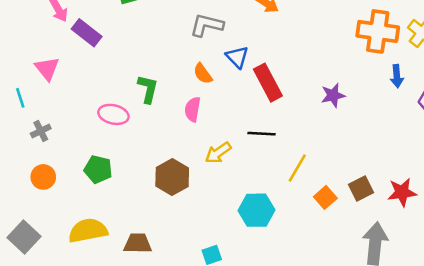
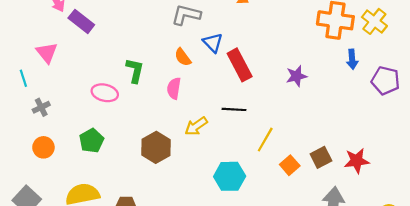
green pentagon: (98, 169) -> (91, 141), turned 30

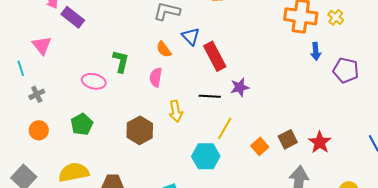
yellow cross: (374, 21) -> (336, 17), size x0.7
purple star: (296, 76) -> (240, 87), moved
yellow arrow: (196, 126) -> (176, 111), turned -65
yellow line: (265, 140) -> (225, 128), moved
red star: (357, 161) -> (320, 142), turned -30

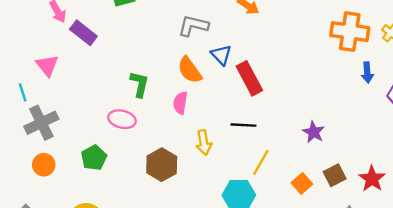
orange semicircle: (164, 49) -> (190, 70), size x1.4
pink ellipse: (94, 81) -> (122, 119), moved
purple star: (240, 87) -> (314, 132), moved, turned -30
gray cross: (37, 94) -> (41, 123), size x1.8

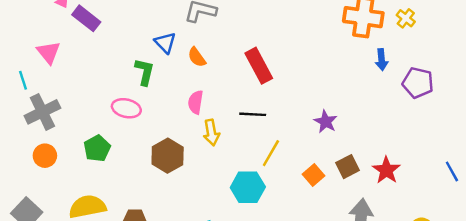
blue triangle: (221, 55) -> (165, 43), moved
orange semicircle: (190, 70) -> (197, 57), size x0.7
pink semicircle: (180, 103) -> (196, 102), moved

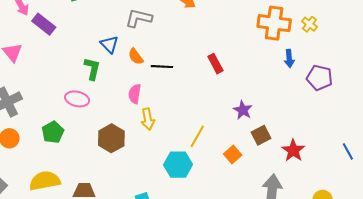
red rectangle: (259, 66) -> (215, 64), moved, size x0.7
black line: (253, 114) -> (162, 67), moved
brown square: (347, 167) -> (261, 135), moved

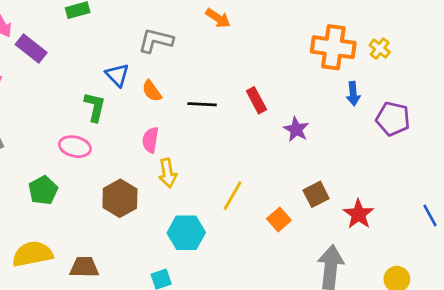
black line: (162, 67) -> (202, 104), moved
purple star: (243, 110) -> (296, 129), moved
cyan hexagon: (178, 165) -> (186, 233), moved

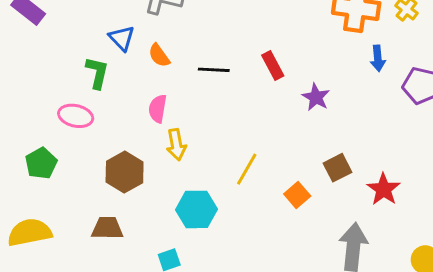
brown trapezoid: (84, 267) -> (107, 228), moved

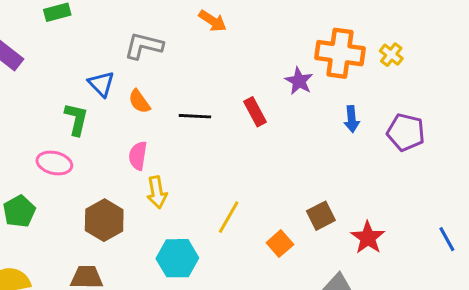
blue arrow: (378, 58) -> (352, 119), moved
purple star: (316, 97) -> (299, 81), moved

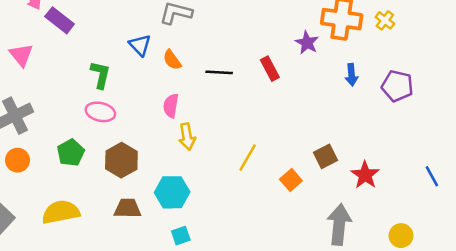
green L-shape: (76, 119) -> (100, 75), moved
brown hexagon: (104, 220) -> (121, 160), moved
cyan hexagon: (177, 258) -> (172, 192), moved

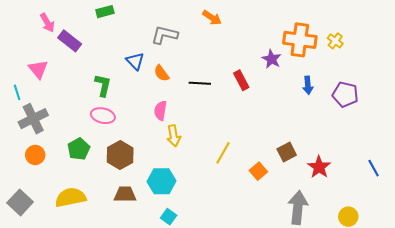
cyan square: (181, 236) -> (169, 217), turned -35

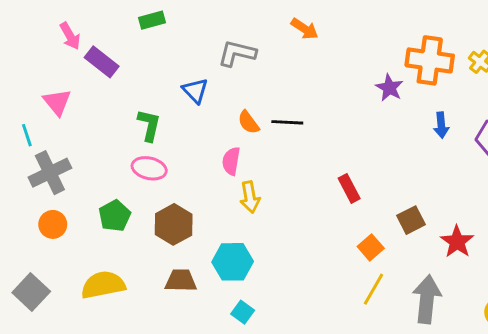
orange semicircle: (161, 73) -> (248, 122), moved
red rectangle: (241, 80) -> (349, 188), moved
yellow line: (223, 153) -> (374, 289), moved

